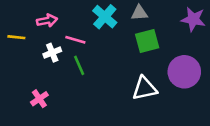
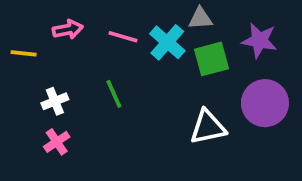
cyan cross: (105, 17) -> (167, 42), moved
purple star: (193, 19) -> (259, 40), moved
pink line: (75, 40) -> (123, 37), moved
white cross: (52, 53) -> (55, 101), moved

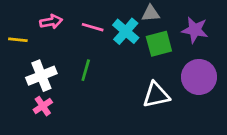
green line: (114, 94) -> (86, 70), turned 40
white cross: (55, 101) -> (41, 76), size x1.5

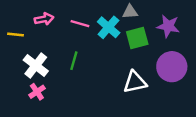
white cross: (41, 76) -> (36, 65), turned -30

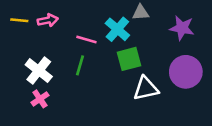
pink line: (80, 24) -> (86, 40), moved
yellow line: (15, 34) -> (19, 20), moved
green square: (137, 38) -> (129, 59), moved

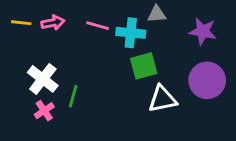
cyan cross: (117, 29) -> (131, 33), turned -35
pink line: (86, 40) -> (98, 26), moved
green line: (80, 65) -> (73, 96), moved

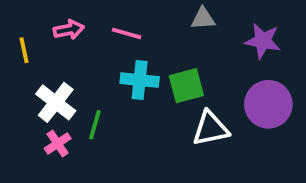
yellow line: (21, 23) -> (24, 50), moved, turned 72
cyan cross: (131, 33) -> (140, 80), moved

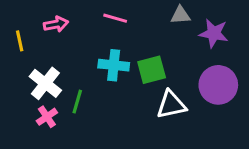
gray triangle: (203, 18) -> (180, 15), moved
pink line: (127, 33) -> (115, 18), moved

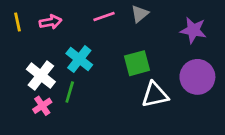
gray triangle: (180, 15) -> (140, 14), moved, turned -36
pink line: (115, 18) -> (104, 16), turned -35
yellow line: (20, 41) -> (18, 22), moved
cyan cross: (114, 65) -> (79, 59), moved, turned 32

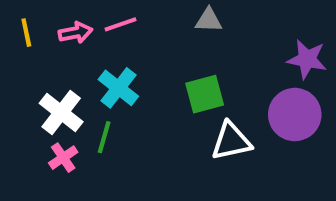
gray triangle: (140, 14) -> (209, 20), turned 42
pink line: (104, 16) -> (121, 24), moved
purple star: (193, 30) -> (307, 59), moved

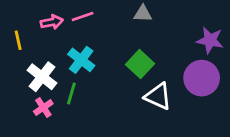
yellow line: (26, 33) -> (18, 40), moved
green square: (205, 94) -> (140, 64), turned -32
white triangle: (231, 141) -> (158, 96), turned 36

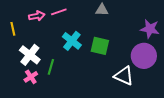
cyan cross: (81, 60) -> (72, 41), moved
green square: (140, 64) -> (100, 46), turned -30
white triangle: (158, 96) -> (124, 76), moved

